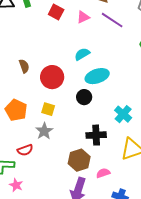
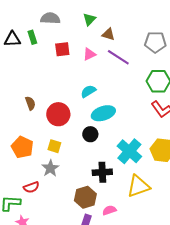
red square: (56, 12) -> (62, 49), turned -35
cyan cross: (123, 114) -> (129, 151), size x1.4

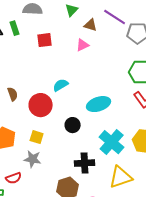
pink triangle: (89, 54) -> (83, 45), moved
purple line: (118, 57) -> (115, 17), moved
cyan semicircle: (88, 91) -> (61, 85), moved
cyan ellipse: (103, 113) -> (99, 104), moved
gray star: (50, 168) -> (33, 159), turned -30

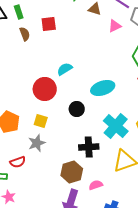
pink triangle: (83, 45) -> (115, 26), moved
brown semicircle: (13, 94) -> (25, 34), moved
gray star: (33, 159) -> (37, 143), turned -30

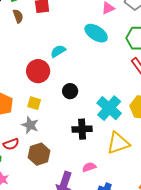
cyan ellipse: (103, 88) -> (96, 33), moved, turned 50
gray star: (37, 143) -> (30, 125), turned -30
brown hexagon: (72, 172) -> (39, 154), moved

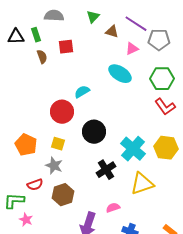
black circle: (70, 91) -> (94, 132), size x1.5
black cross: (82, 129) -> (106, 170), turned -30

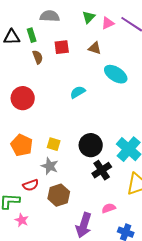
brown triangle: (112, 32) -> (95, 48), moved
pink triangle: (132, 49) -> (108, 23), moved
red circle: (62, 112) -> (23, 98), moved
black circle: (94, 132) -> (91, 145), moved

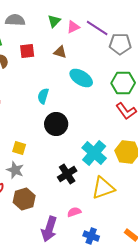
cyan semicircle: (78, 92) -> (43, 96), turned -42
black circle: (91, 145) -> (56, 124), moved

